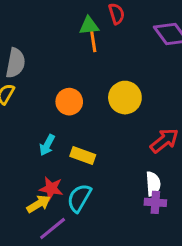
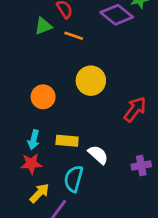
orange line: (93, 42) -> (74, 36), moved, turned -48
white semicircle: (153, 184) -> (98, 155), moved, turned -30
red star: (51, 188) -> (31, 164), moved

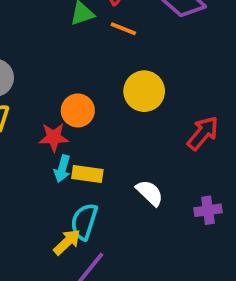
yellow rectangle: (67, 141) -> (87, 174), moved
red star: (31, 164) -> (54, 137), moved
cyan semicircle: (74, 179) -> (84, 222), moved

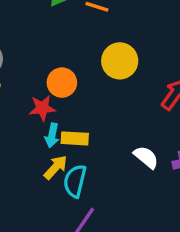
white semicircle: (150, 193) -> (146, 157), moved
yellow arrow: (67, 242) -> (56, 167), moved

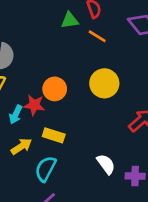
cyan arrow: (52, 135) -> (16, 114), moved
yellow arrow: (56, 167) -> (21, 146), moved

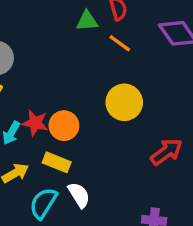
orange circle: (55, 89) -> (64, 126), moved
white semicircle: (106, 164) -> (79, 195), moved

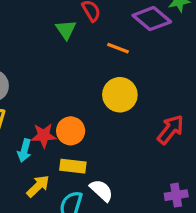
green triangle: (87, 21) -> (66, 30), turned -45
orange line: (120, 43) -> (118, 48), moved

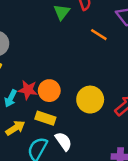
yellow circle: (120, 95) -> (90, 100), moved

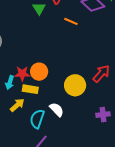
yellow circle: (90, 100) -> (75, 85), moved
yellow rectangle: (45, 118) -> (30, 89), moved

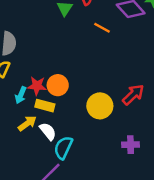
white semicircle: (57, 110) -> (48, 131), moved
cyan semicircle: (37, 119) -> (63, 148), moved

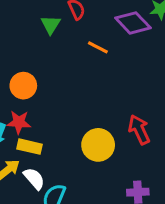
orange circle: (58, 85) -> (23, 86), moved
red arrow: (133, 95) -> (139, 130), turned -70

